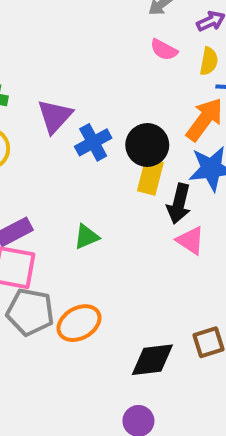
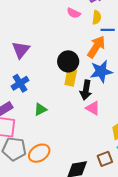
blue cross: (93, 142) -> (20, 83), moved

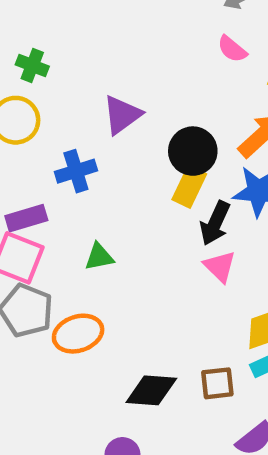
purple triangle: (21, 50) -> (122, 115), moved
green triangle: (40, 109) -> (99, 257), moved

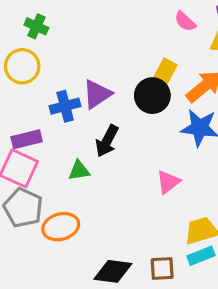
purple triangle: (122, 115) -> (97, 94), moved
yellow rectangle: (189, 187) -> (164, 74), moved
black arrow: (215, 223) -> (107, 141), moved
pink triangle: (220, 266) -> (168, 182), turned 35

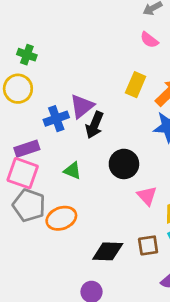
black circle: (152, 96) -> (124, 164), moved
black arrow: (107, 141) -> (95, 125), moved
green triangle: (79, 170) -> (72, 171), turned 36
pink triangle: (168, 182) -> (147, 196), moved, turned -30

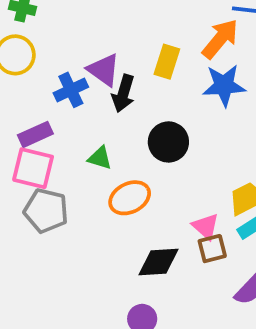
yellow rectangle: (136, 85) -> (167, 62), moved
purple triangle: (82, 106) -> (104, 70), turned -40
pink triangle: (147, 196) -> (206, 226), moved
orange ellipse: (61, 218) -> (130, 198), moved

